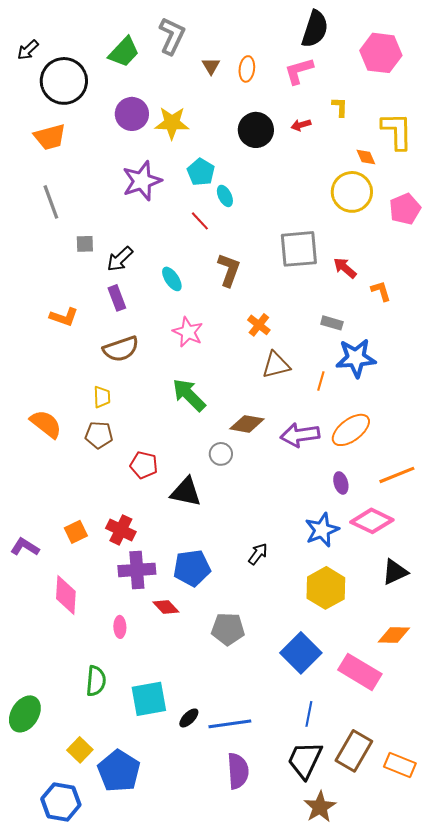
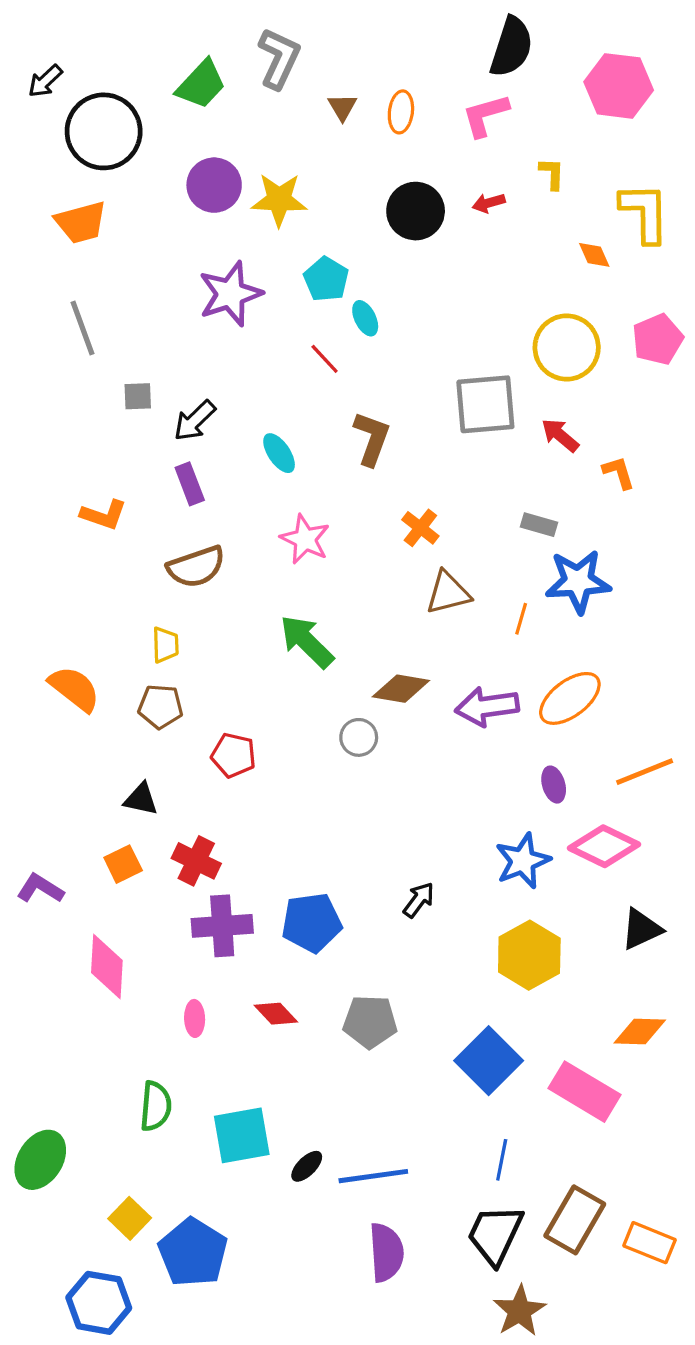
yellow circle: (352, 192) -> (567, 347), moved
black triangle: (186, 492) -> (141, 799), moved, size x0.7
red diamond: (166, 607) -> (276, 1014), moved

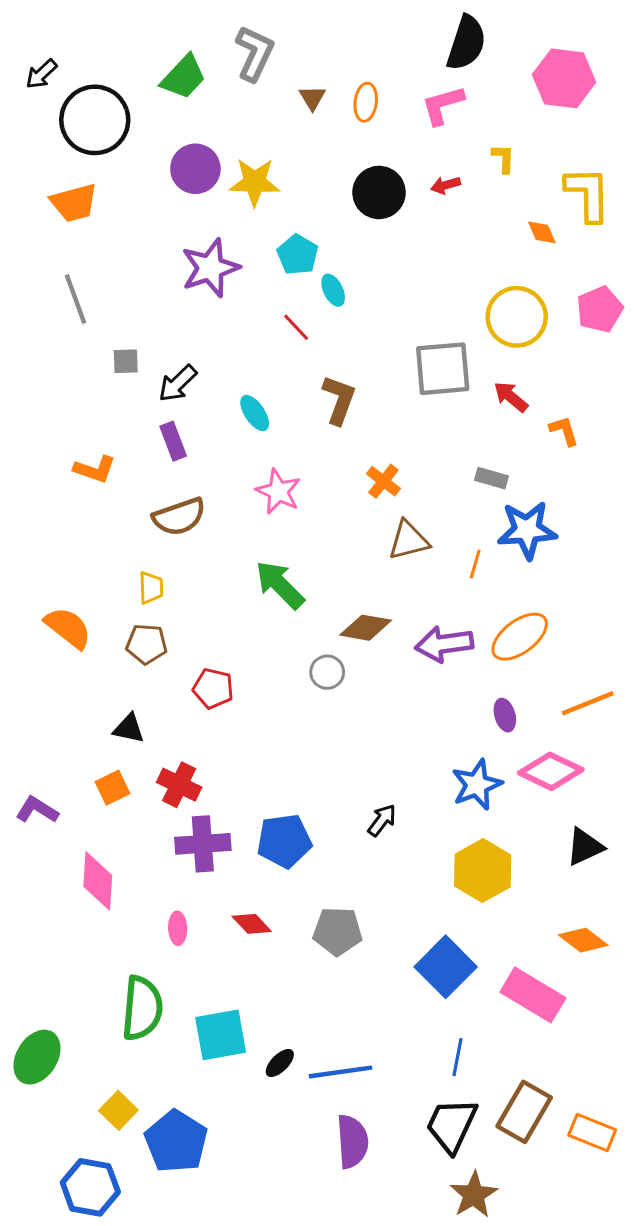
orange diamond: (640, 1031) -> (583, 940), turned 36
green semicircle: (156, 1106) -> (142, 1008), size x1.4

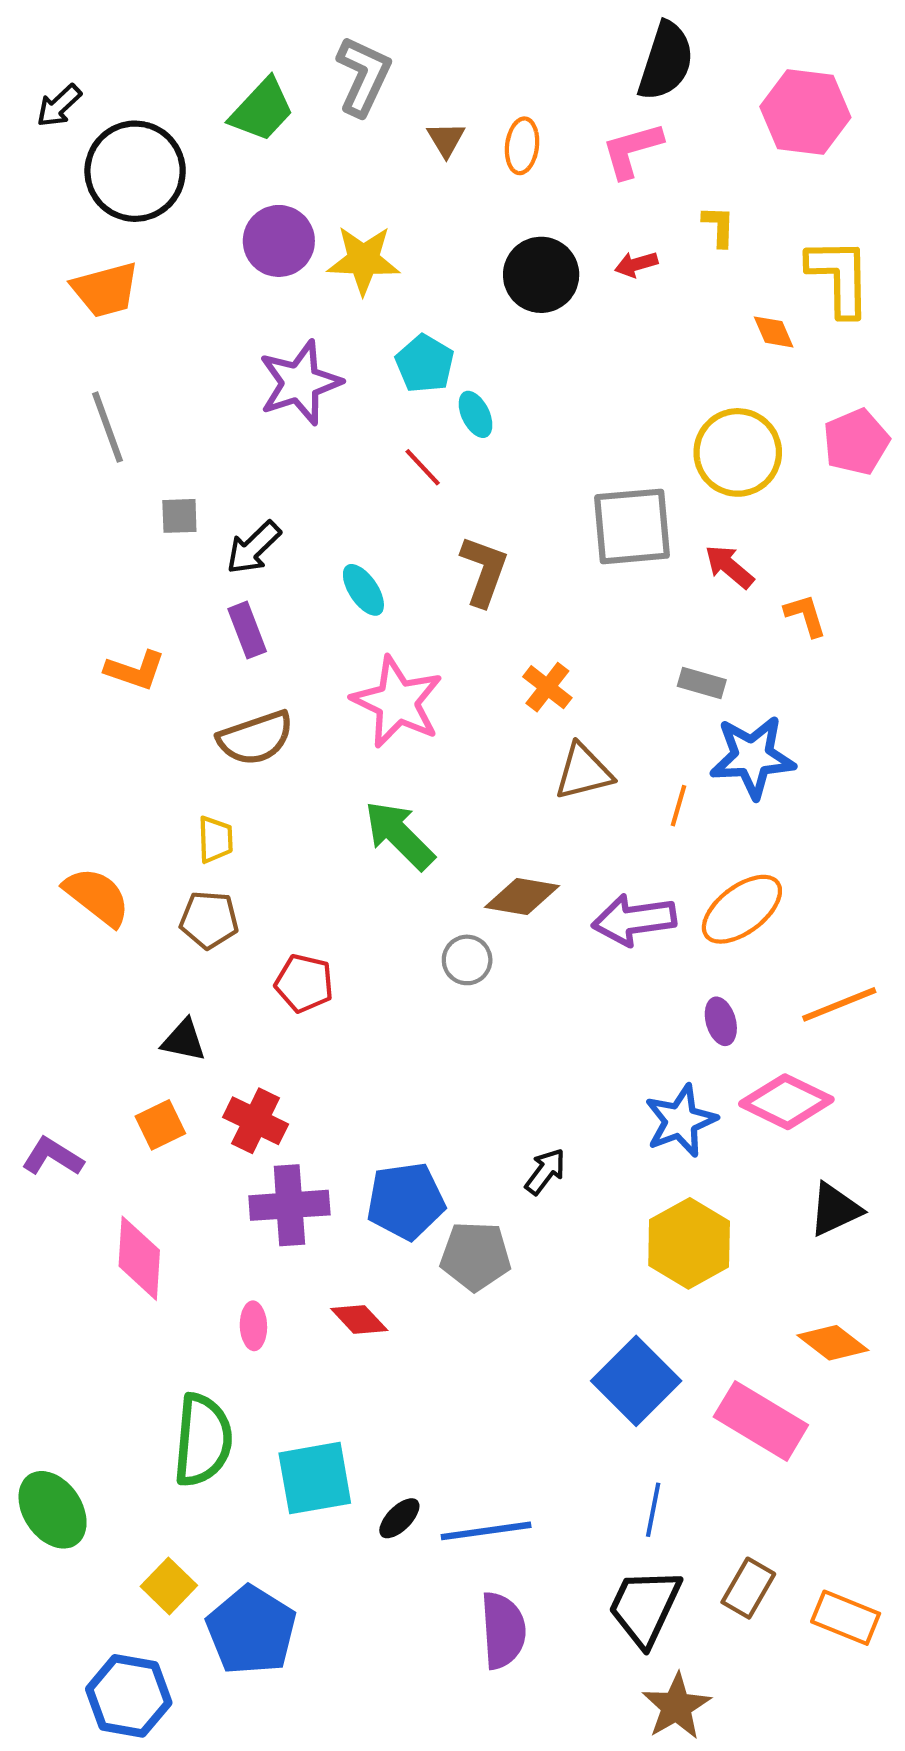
pink star: (278, 492) -> (397, 702), size x1.4
gray pentagon: (338, 931) -> (476, 1256), moved
green ellipse: (37, 1057) -> (53, 1510), turned -66
brown rectangle: (524, 1112) -> (748, 1588), size x0.7

